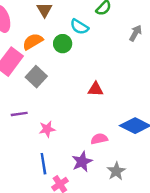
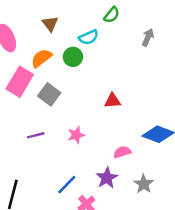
cyan semicircle: (79, 27) -> (89, 37), turned -48
pink star: (47, 129) -> (76, 135), moved
blue line: (43, 164) -> (67, 185), turned 60

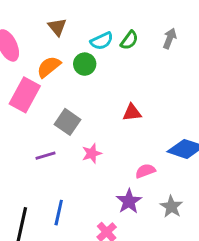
green semicircle: (112, 15) -> (129, 40), moved
gray square: (49, 94) -> (68, 122), moved
blue line: (67, 185) -> (59, 213), moved, turned -30

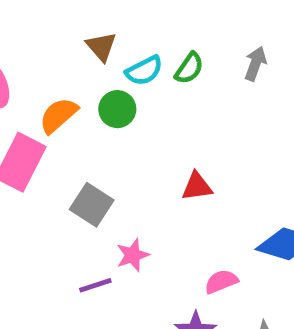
brown triangle: (57, 27) -> (101, 47), moved
purple line: (45, 156) -> (95, 285), moved

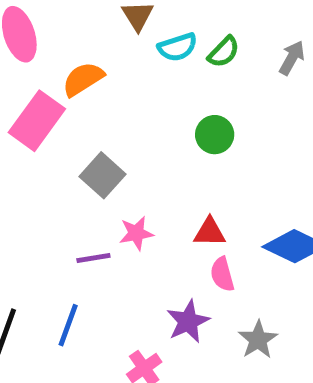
green circle: (117, 109) -> (215, 135), moved
red triangle: (197, 186) -> (210, 232), moved
pink semicircle: (221, 282) -> (222, 274), turned -92

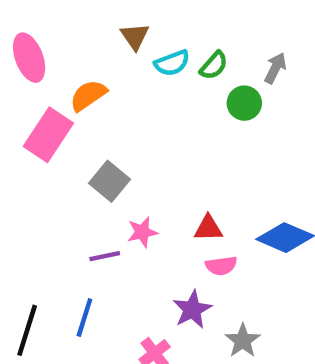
green circle: (215, 135) -> (244, 103), moved
pink semicircle: (222, 274) -> (221, 266), turned -80
gray star: (258, 340) -> (243, 341), moved

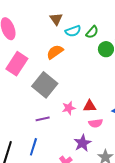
orange semicircle: (88, 95) -> (55, 52), moved
gray square: (110, 181) -> (45, 85), size x1.4
pink star: (142, 232) -> (69, 108), moved

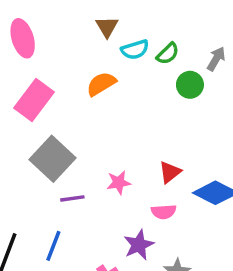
gray square: (45, 85) -> (52, 159), moved
red triangle: (90, 106) -> (170, 172), moved, turned -40

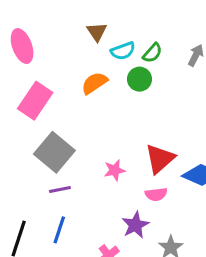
green circle: (190, 85) -> (139, 79), moved
red triangle: (170, 172) -> (160, 159), size x1.5
purple line: (72, 198) -> (60, 190), moved

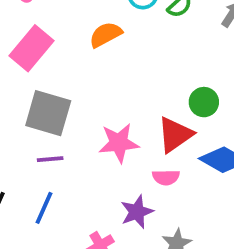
green circle: (139, 79) -> (204, 102), moved
gray square: (54, 152) -> (48, 113), turned -30
pink star: (115, 170) -> (119, 143), size x1.5

